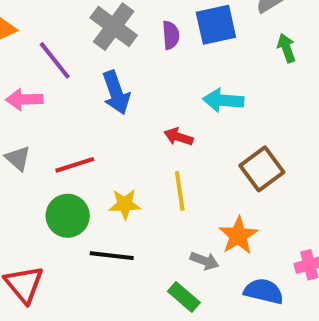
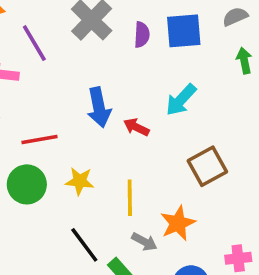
blue arrow: (116, 93) -> (99, 107), moved
cyan arrow: (223, 100) -> (181, 100), turned -60
yellow line: (180, 191) -> (130, 198), moved
black line: (112, 256) -> (84, 245), moved, turned 39

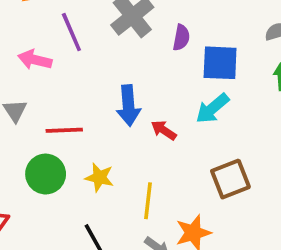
blue square: (184, 31) -> (220, 63), moved

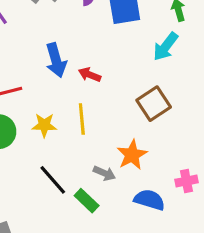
cyan arrow: (212, 108) -> (166, 47), moved
yellow line: (148, 201) -> (82, 119), moved

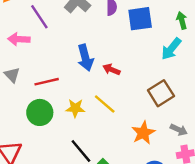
yellow line: (82, 119) -> (105, 104), turned -45
gray arrow: (104, 173) -> (179, 130), moved

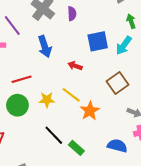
blue square: (140, 19) -> (98, 41), moved
blue arrow: (85, 58) -> (45, 47), moved
orange star: (143, 133) -> (90, 111), moved

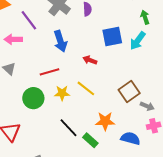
red line: (22, 79) -> (50, 72), moved
brown square: (117, 83) -> (129, 91), moved
orange star: (90, 111) -> (105, 121), moved, turned 30

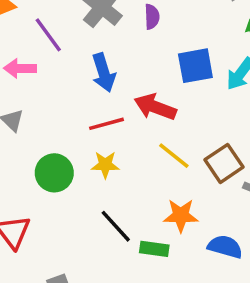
red arrow: (90, 60) -> (155, 107), size x1.6
red line: (50, 72) -> (106, 124), moved
yellow line: (86, 88) -> (174, 156), moved
green rectangle: (90, 140) -> (154, 249), turned -35

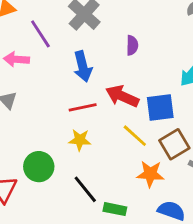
purple semicircle: (152, 17) -> (132, 45), moved
blue square: (195, 66) -> (160, 108), moved
green circle: (54, 173) -> (39, 167), moved
orange star: (181, 215) -> (150, 174), moved

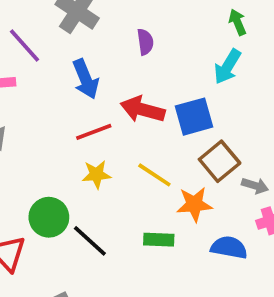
yellow line: (135, 136) -> (154, 175), moved
black line: (85, 189) -> (90, 241), moved
green rectangle: (115, 209) -> (159, 240), moved

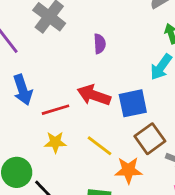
blue arrow: (86, 79) -> (23, 90), moved

